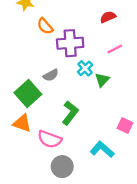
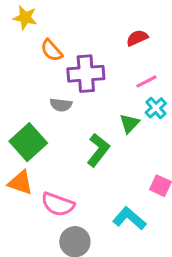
cyan cross: (85, 68) -> (156, 108), moved
gray semicircle: (51, 75) -> (61, 105), moved, turned 35
green L-shape: (70, 113) -> (98, 150), moved

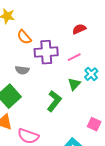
pink line: (146, 81) -> (74, 57), moved
gray semicircle: (61, 105) -> (22, 70), moved

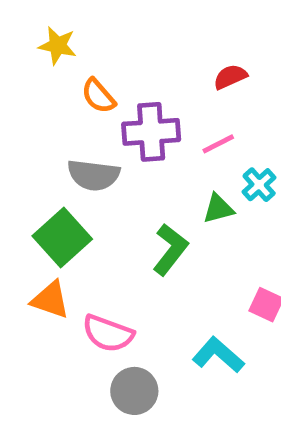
gray semicircle: (22, 70) -> (94, 175), size x1.5
green triangle: (74, 84) -> (218, 209), turned 32

